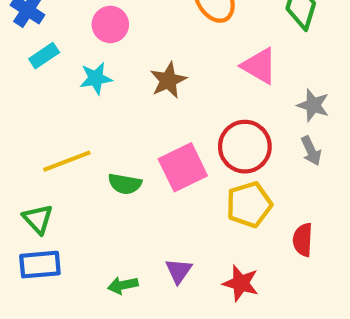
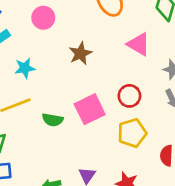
cyan star: (96, 78) -> (25, 68), moved
red circle: (245, 147) -> (129, 96), size x0.7

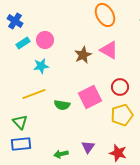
pink circle: (43, 18) -> (45, 40), moved
pink triangle: (139, 44) -> (109, 50), moved

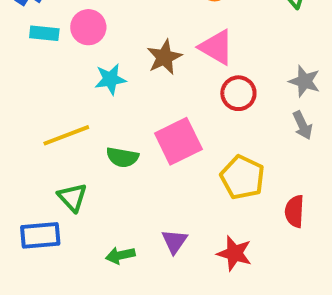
cyan rectangle: (23, 43) -> (44, 33), turned 40
cyan star: (41, 66) -> (110, 79), moved
red circle: (120, 87) -> (238, 93), moved
yellow pentagon: (122, 115) -> (242, 177), turned -30
green triangle: (20, 122) -> (72, 197), moved

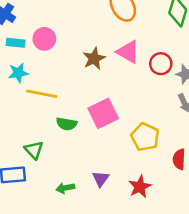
cyan star: (110, 79) -> (18, 73), moved
red circle: (238, 93) -> (161, 64), moved
yellow line: (66, 135) -> (42, 94), moved, turned 32
red star: (234, 253) -> (140, 187), turned 30

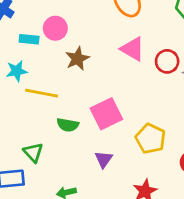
pink circle: (44, 39) -> (55, 28), moved
cyan rectangle: (16, 43) -> (29, 39), moved
brown star: (94, 58) -> (77, 59), moved
purple triangle: (101, 179) -> (104, 159), moved

